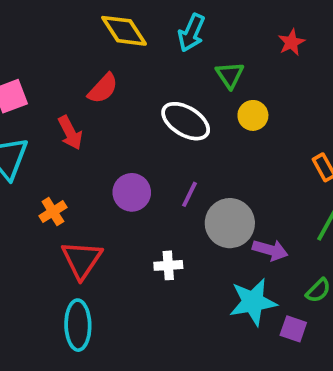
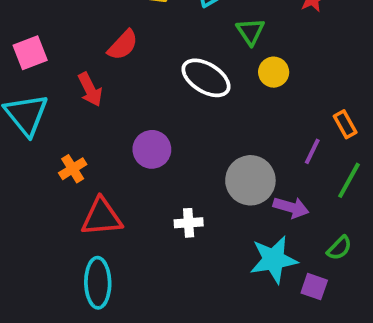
purple line: (189, 194) -> (312, 151), moved
red triangle: (82, 260) -> (102, 217), turned 51

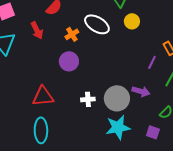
orange cross: (73, 169) -> (72, 34), moved
gray circle: (250, 180) -> (117, 98), moved
cyan star: (274, 260) -> (118, 127), moved

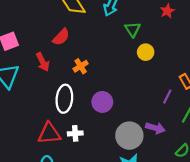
white ellipse: (97, 24) -> (64, 99), moved, turned 65
purple circle: (69, 61) -> (102, 102), moved
white cross: (88, 99) -> (75, 133), moved

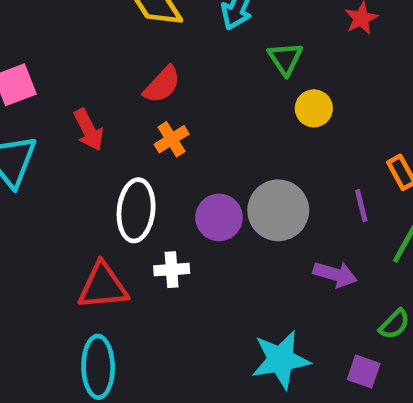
red semicircle: (61, 37) -> (162, 85), moved
purple line: (167, 97) -> (361, 206), turned -40
white cross: (75, 133) -> (172, 270), moved
gray circle: (129, 136) -> (278, 210), moved

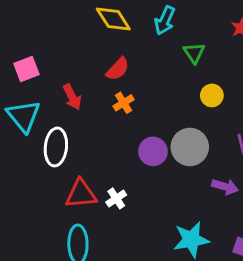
yellow circle: (314, 108) -> (212, 95), moved
white ellipse: (136, 210) -> (56, 147), moved
white cross: (172, 270) -> (116, 198), moved, turned -30

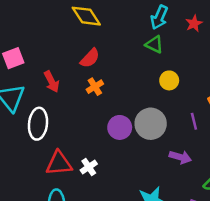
cyan arrow: (165, 20) -> (159, 17), moved
green triangle: (194, 53) -> (154, 45), turned -30

